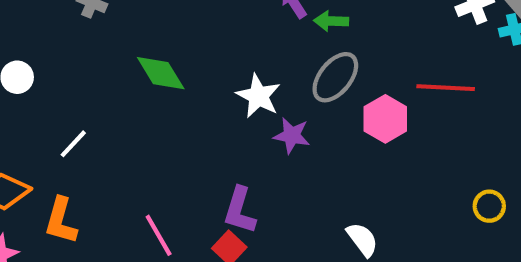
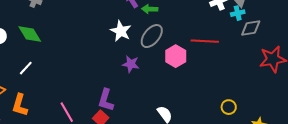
green diamond: (161, 73) -> (30, 34), moved
white star: (258, 96) -> (121, 31), moved
yellow circle: (489, 206) -> (229, 107), moved

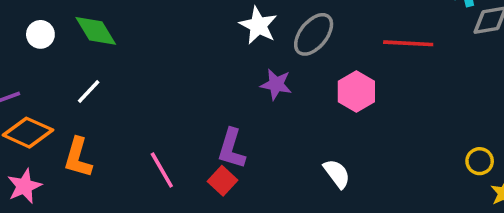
pink hexagon: (176, 56) -> (356, 92), moved
yellow circle: (229, 107) -> (480, 161), moved

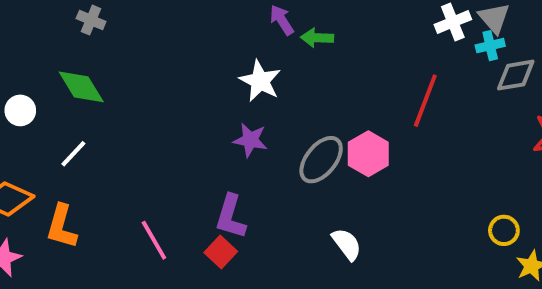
white circle: (40, 34) -> (20, 110), moved
gray ellipse: (314, 34) -> (321, 160), moved
red line: (408, 43) -> (425, 101), turned -72
purple star: (276, 84) -> (250, 140), moved

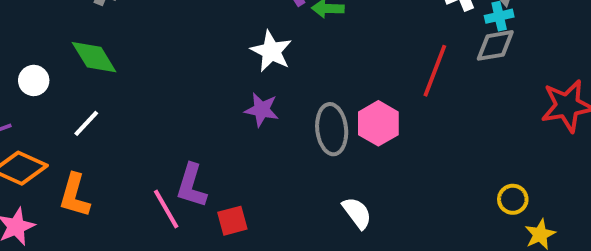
gray diamond: (516, 75) -> (495, 45), moved
gray ellipse: (321, 160) -> (332, 129), turned -45
purple L-shape: (231, 217) -> (191, 186), moved
red square: (221, 252) -> (232, 221), turned 32

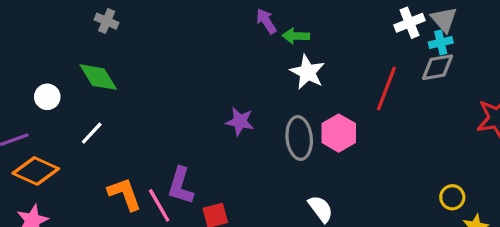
white star: (271, 51) -> (307, 72), moved
orange L-shape: (75, 195) -> (125, 194), moved, turned 144

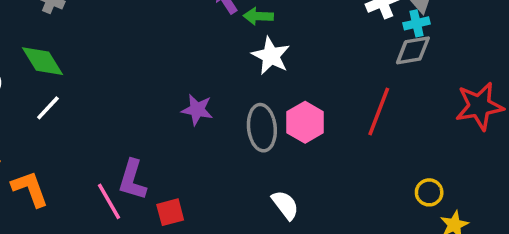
red line: (386, 89) -> (379, 111), moved
white line: (92, 133) -> (48, 108), moved
orange L-shape: (125, 194) -> (30, 189), moved

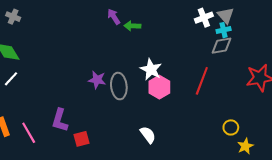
white star: (271, 56) -> (151, 69), moved
gray ellipse: (262, 128) -> (119, 86), moved
pink line: (109, 201) -> (29, 133), moved

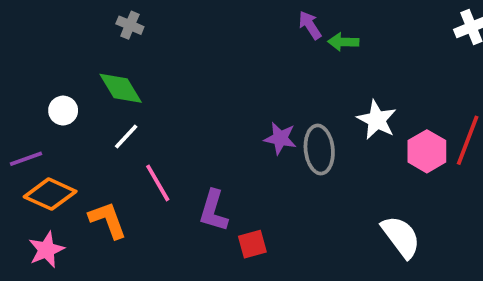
pink hexagon: (159, 87) -> (427, 151), moved
pink line: (29, 133) -> (158, 183), moved
white semicircle: (148, 135) -> (401, 237), moved, size x1.4

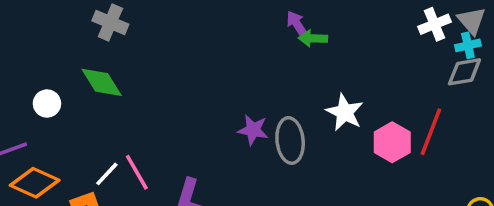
gray cross: (130, 25) -> (110, 22), size x1.4
purple arrow: (310, 25) -> (297, 24), moved
white line: (126, 137) -> (107, 174), moved

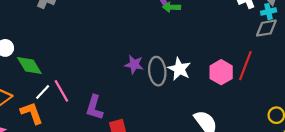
green diamond: (102, 82) -> (29, 66), moved
white star: (345, 112) -> (179, 69), moved

